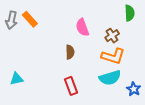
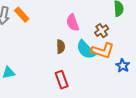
cyan semicircle: (110, 78) -> (86, 50), moved, turned 65
blue star: (134, 89) -> (123, 66), moved

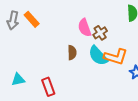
brown cross: (102, 31) -> (100, 33), moved
red rectangle: (62, 80) -> (48, 87), moved

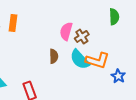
orange rectangle: (32, 19) -> (13, 23), turned 49
pink semicircle: (85, 28) -> (66, 31), turned 36

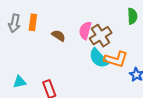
brown cross: (82, 36) -> (101, 36), size x1.5
brown semicircle: (54, 56) -> (58, 36), moved, turned -56

